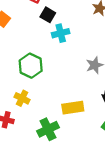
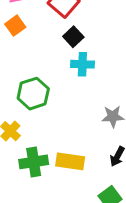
green cross: (48, 129) -> (34, 162), moved

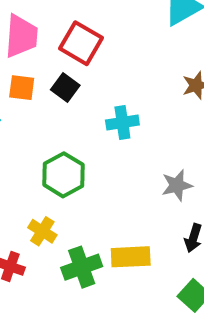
orange square: (15, 26) -> (22, 88), turned -36
black square: (73, 37) -> (65, 88), moved

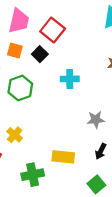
green hexagon: (63, 175) -> (20, 88), moved
green cross: (82, 267) -> (33, 175), moved

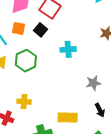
yellow cross: (15, 135) -> (24, 102), turned -32
black arrow: (101, 151) -> (100, 110), turned -48

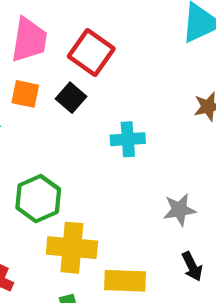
green hexagon: (26, 61) -> (38, 199), moved
yellow cross: (24, 102) -> (72, 248), moved, size x1.6

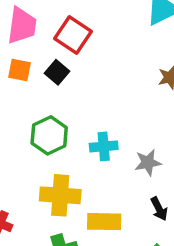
cyan cross: (128, 139) -> (104, 146), moved
green hexagon: (38, 199) -> (49, 135), moved

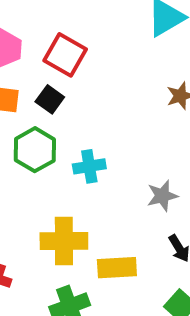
green hexagon: (49, 135) -> (35, 150), moved
cyan cross: (104, 146) -> (89, 166), moved

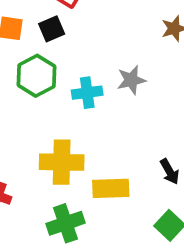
black square: (50, 99) -> (52, 29), turned 30
gray star: (162, 196) -> (131, 80), moved

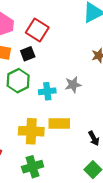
yellow rectangle: (111, 188) -> (59, 123), moved

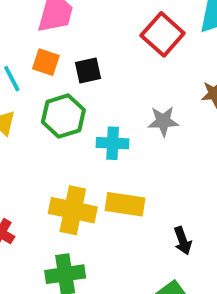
red square: (37, 30) -> (163, 34), moved
gray star: (73, 85) -> (163, 121), moved

